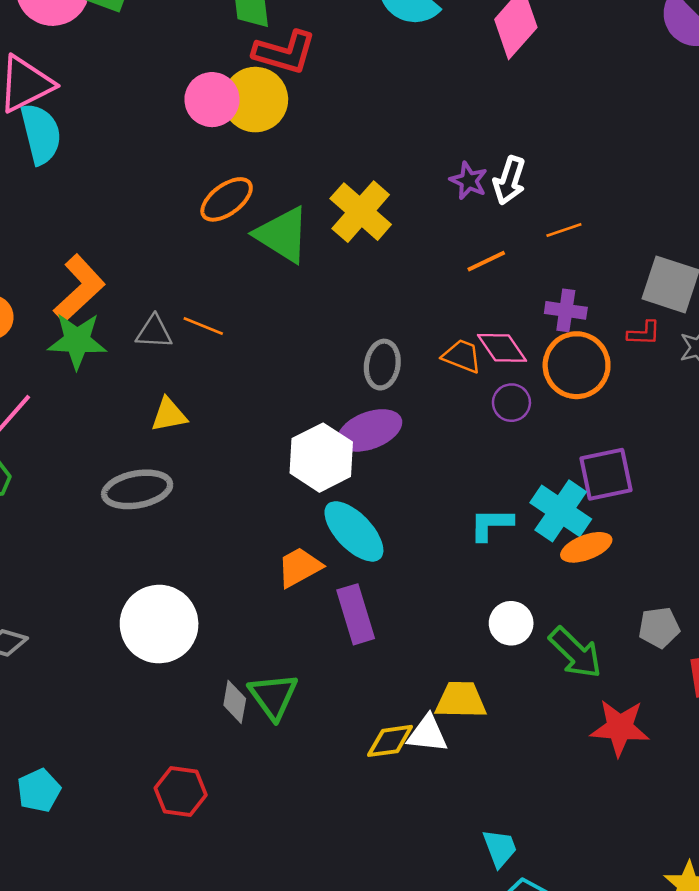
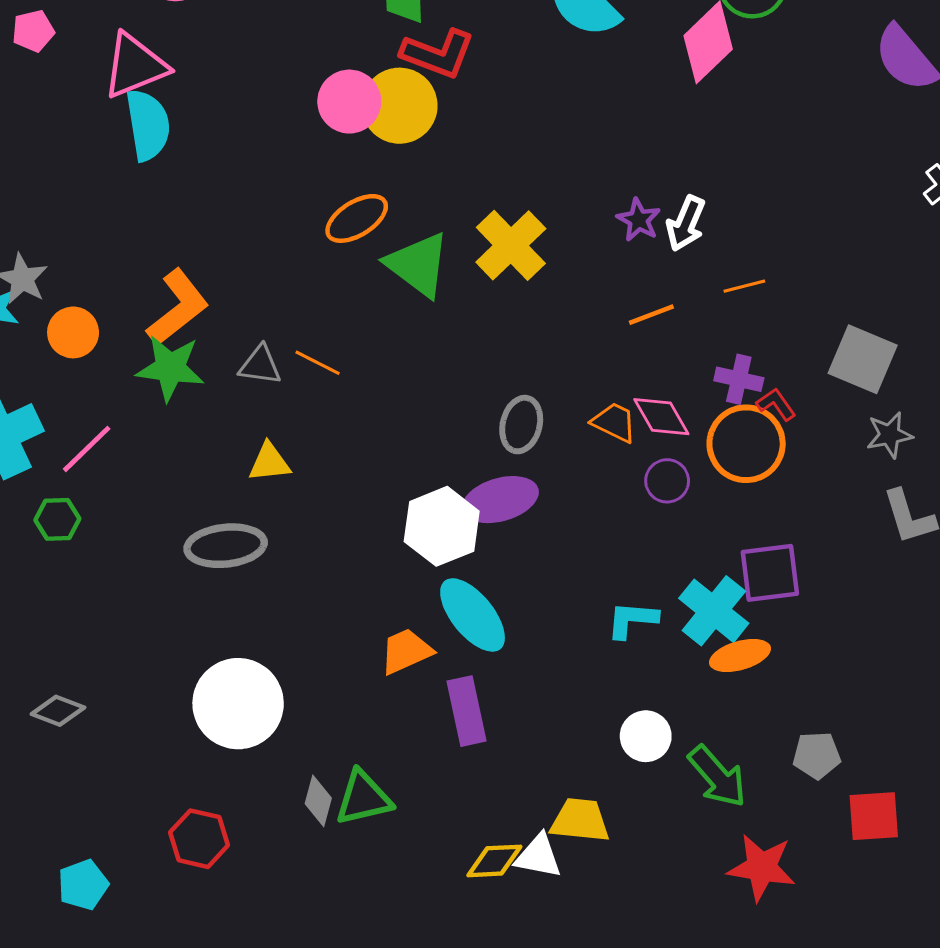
red L-shape: (644, 333) -> (776, 404), moved, turned -132
green triangle: (273, 696) -> (363, 798), turned 48
red hexagon: (181, 791) -> (199, 839), moved

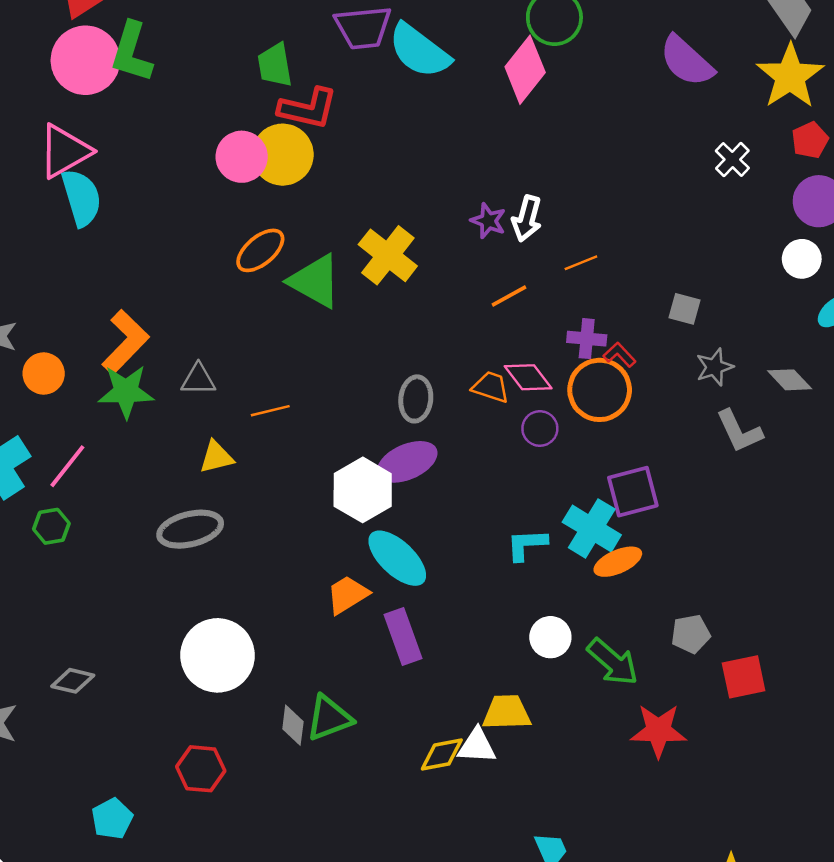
gray square: (863, 359) -> (685, 309), size x0.6
orange line: (318, 363) -> (270, 411), moved, turned -33

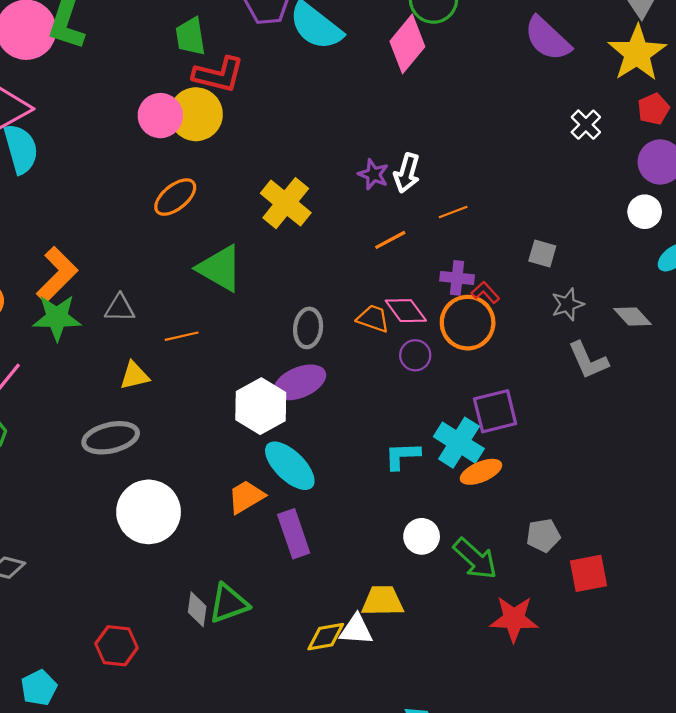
green triangle: (315, 281) -> (220, 268), moved
white circle: (218, 655) -> (149, 512), moved

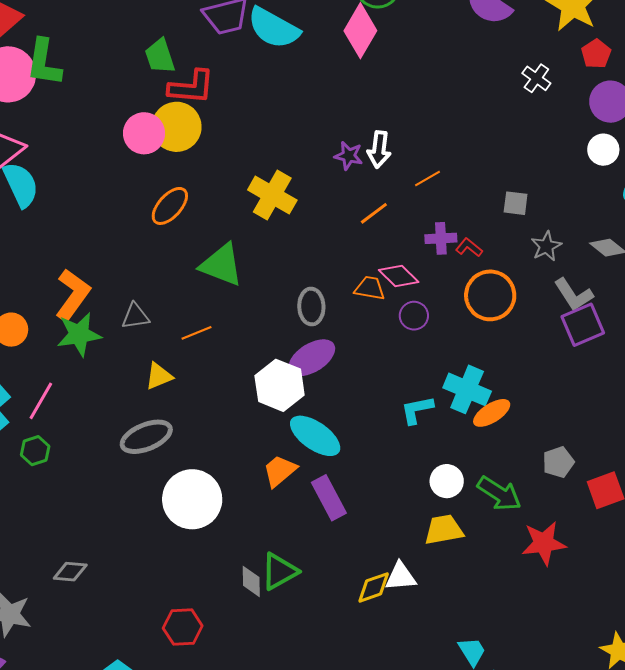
orange circle: (468, 323) -> (490, 295), moved
purple square: (495, 411) -> (583, 325), moved
yellow trapezoid: (383, 601) -> (444, 530), moved

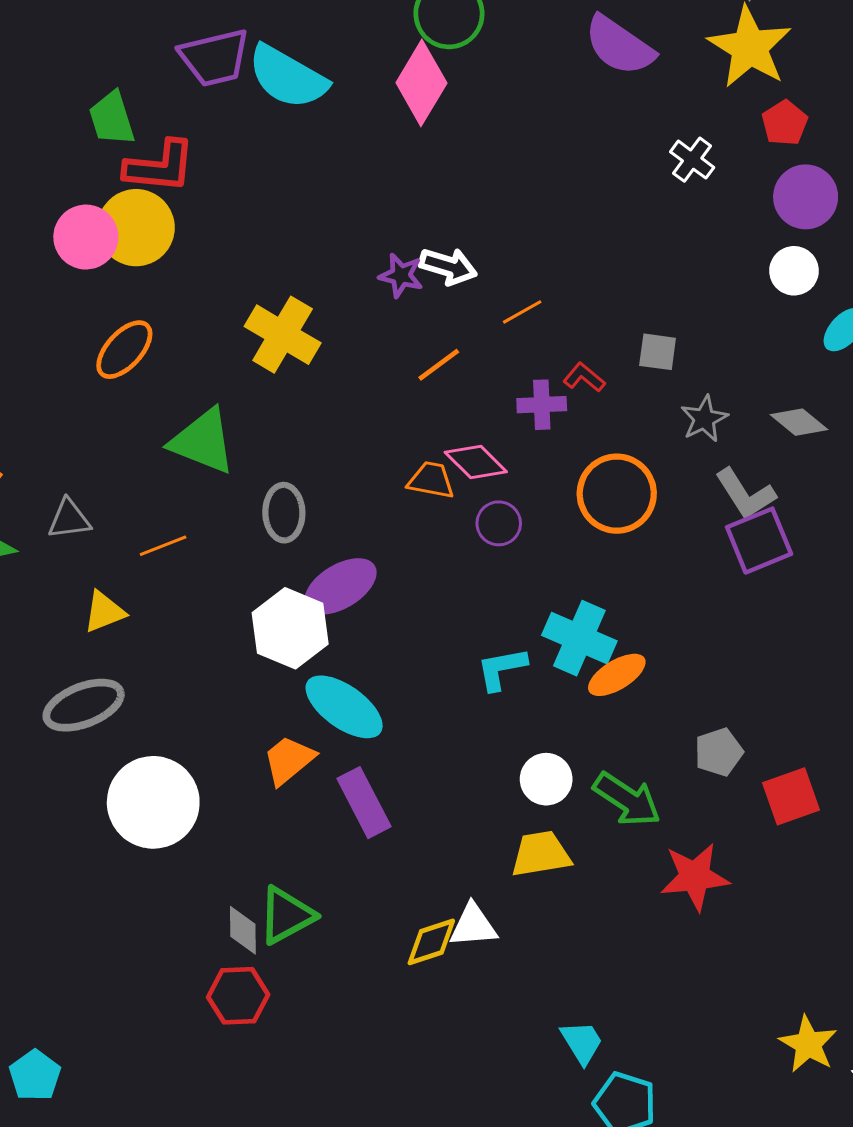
white arrow: (379, 149) -> (448, 266), turned -81
red L-shape: (469, 247) -> (584, 377), moved
gray ellipse: (311, 307) -> (284, 513), moved
red hexagon: (183, 627) -> (238, 996), moved

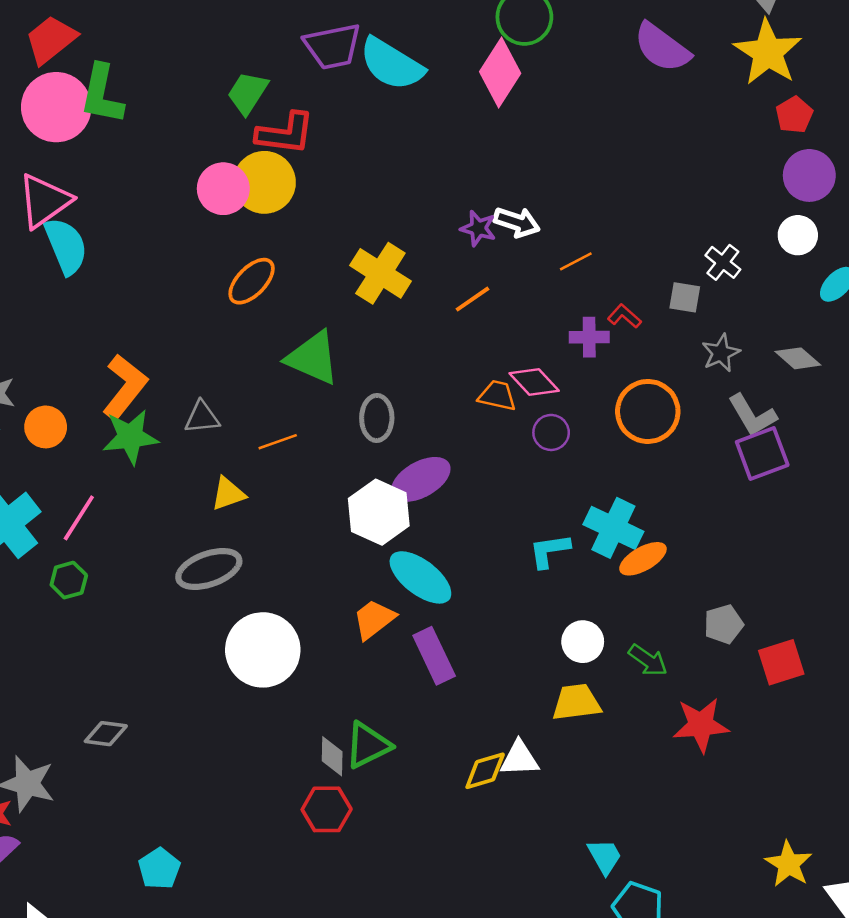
green trapezoid: (112, 118) -> (248, 93), turned 48
white cross: (692, 160) -> (723, 262), moved
orange line: (439, 365) -> (473, 299), moved
green arrow: (627, 799) -> (648, 660), size x0.7

